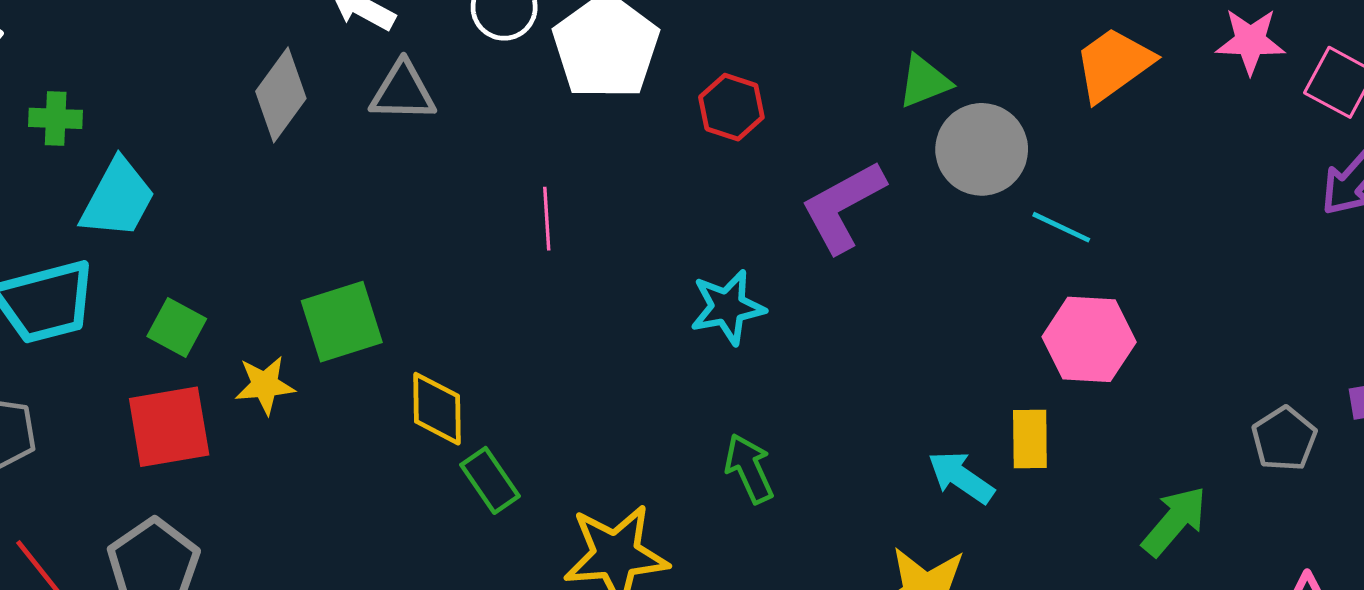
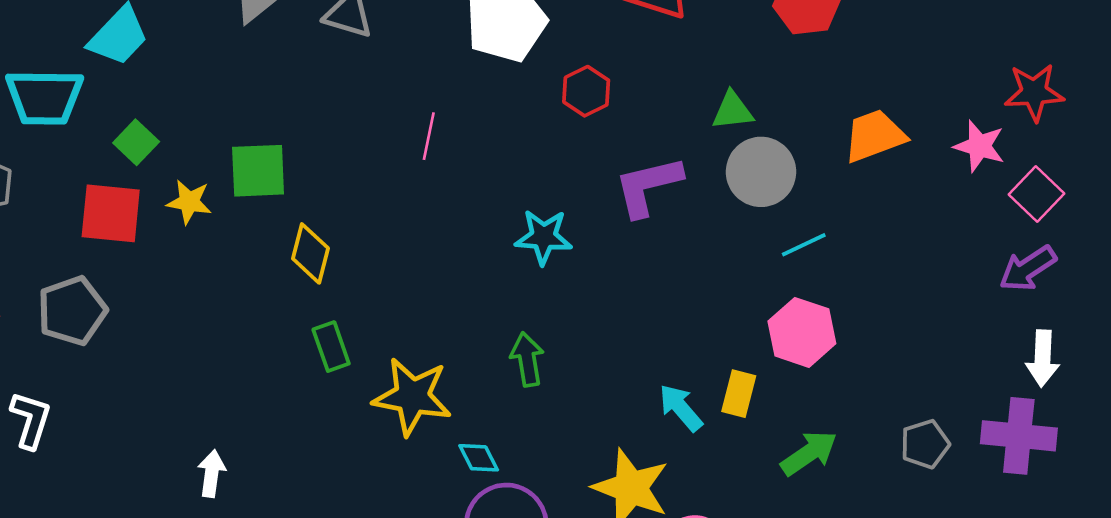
cyan line: (1061, 227) -> (804, 245), turned -66
green rectangle: (490, 480) -> (331, 347), moved
green arrow: (1174, 521) -> (809, 453), moved

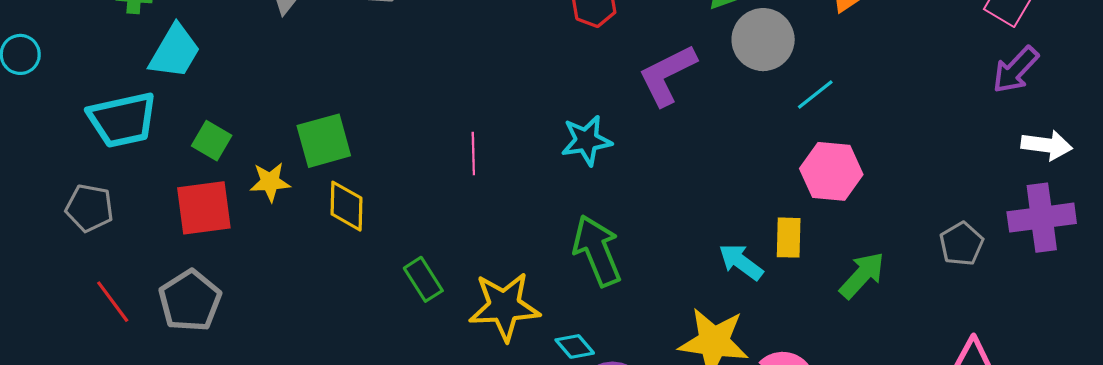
pink line: (429, 136) -> (473, 154), moved
yellow diamond: (311, 253) -> (346, 206), moved
white arrow: (1043, 358) -> (1047, 145), turned -72
green arrow: (527, 359) -> (597, 251), size x1.5

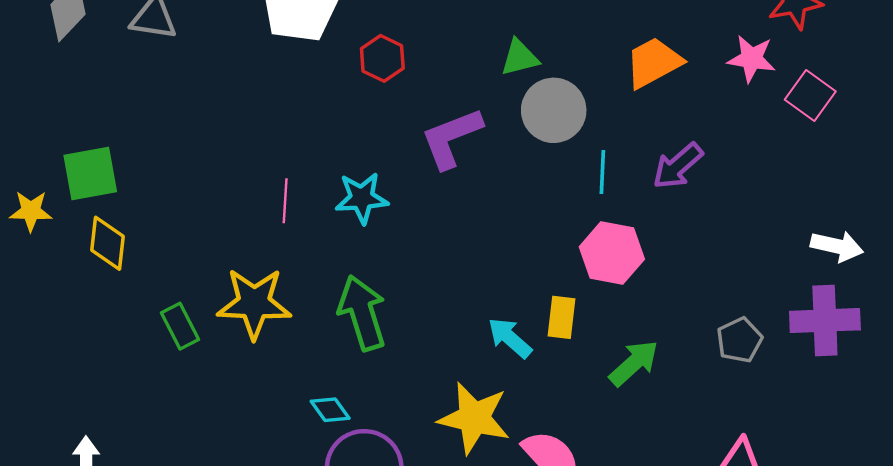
purple arrow: (1016, 70) -> (678, 166), moved
cyan line: (815, 94) -> (602, 172), turned -54
pink line: (473, 154) -> (285, 201), moved
yellow star: (504, 306) -> (254, 303), moved

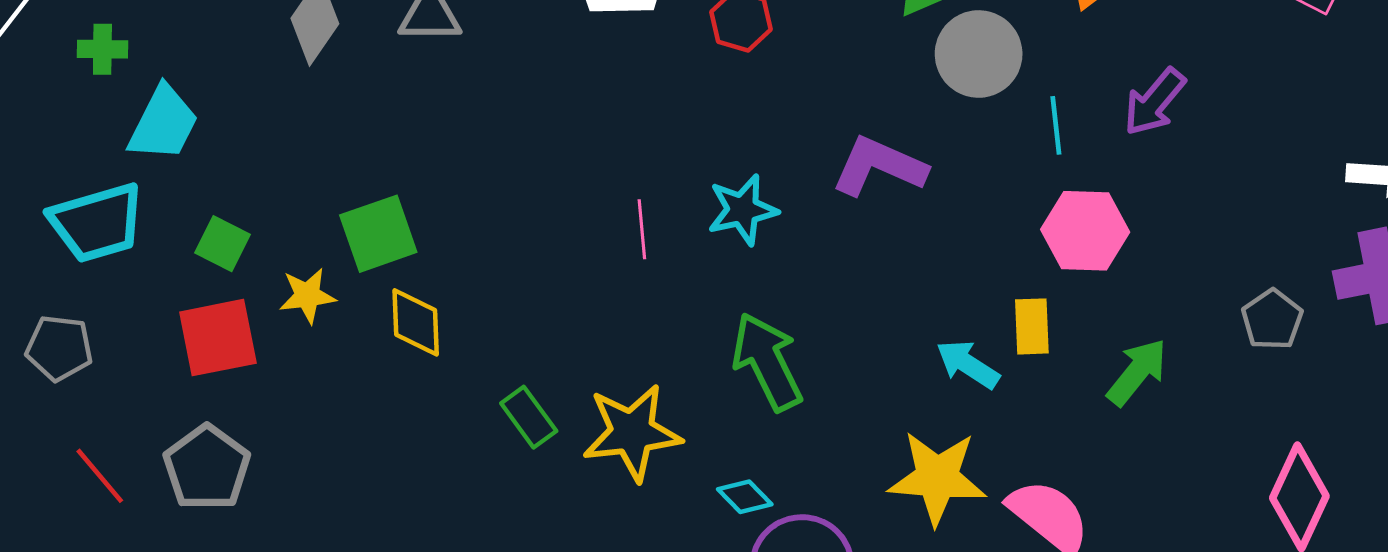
purple L-shape: (451, 138) -> (879, 166), moved, turned 54
yellow star: (254, 303) -> (632, 432), moved

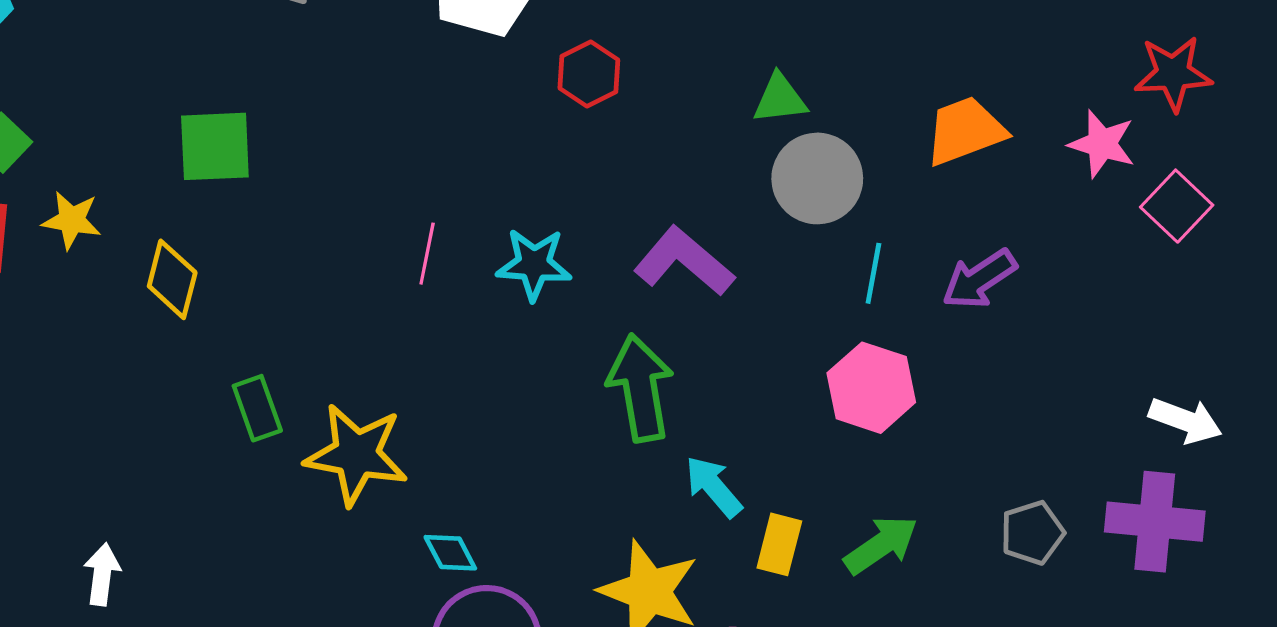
green square: (378, 234) -> (215, 146), moved
yellow rectangle: (1032, 326) -> (779, 544), moved
green arrow: (767, 362) -> (640, 388), moved

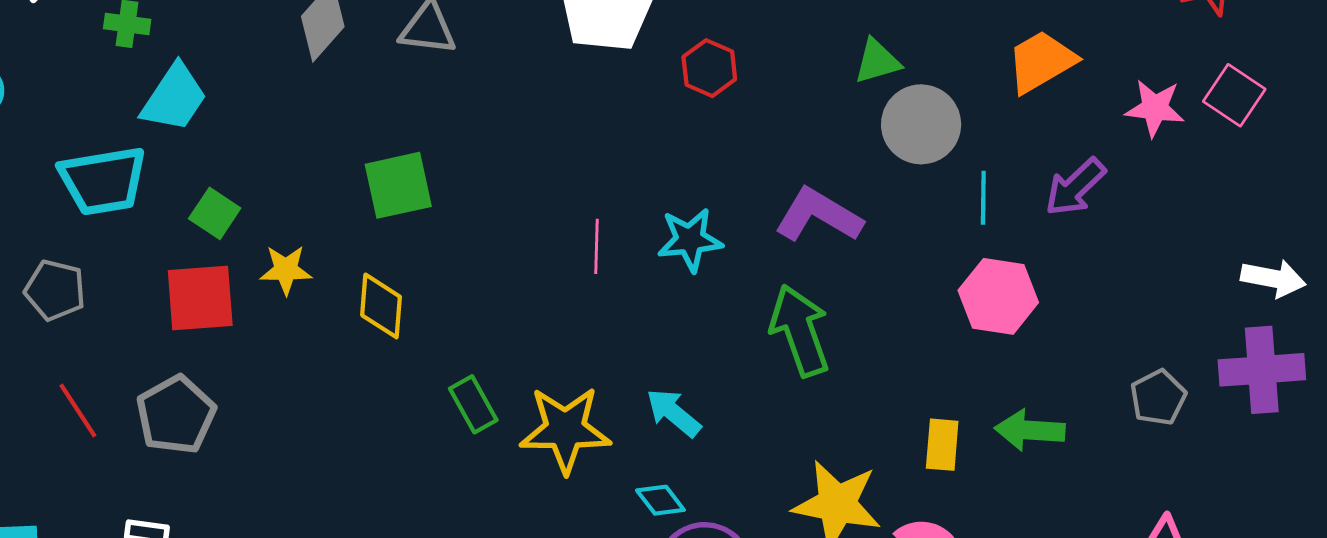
pink star: (1102, 144) -> (1155, 108), moved
cyan arrow: (714, 487) -> (673, 413), moved
green arrow: (881, 545) -> (1030, 430), turned -132

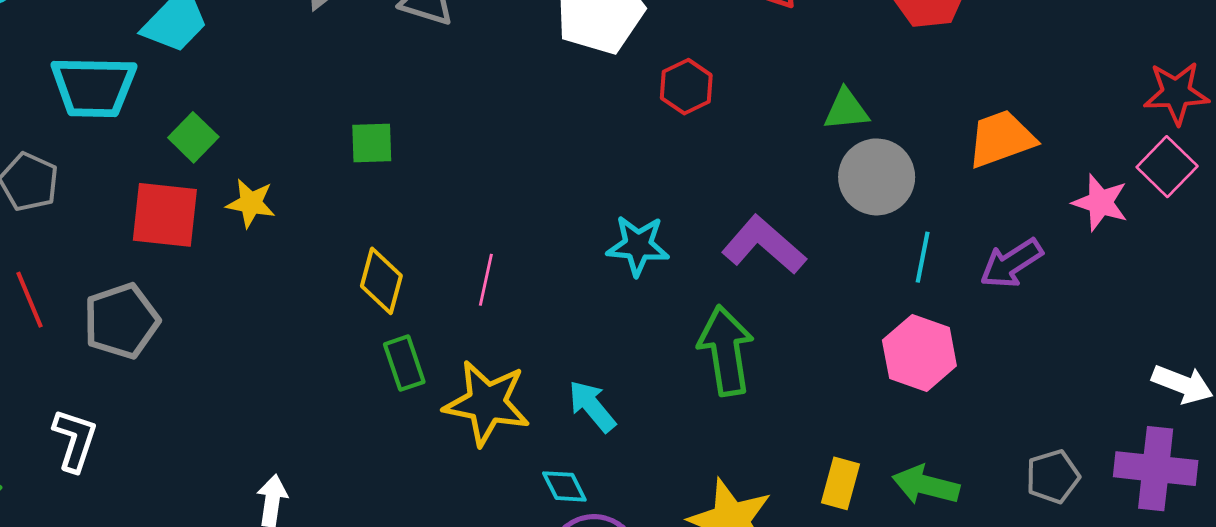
pink square: (1234, 95) -> (1167, 167), moved
green square: (398, 185) -> (372, 143), size x0.7
pink line: (596, 246) -> (486, 280), moved
yellow diamond: (381, 306) -> (381, 281), moved

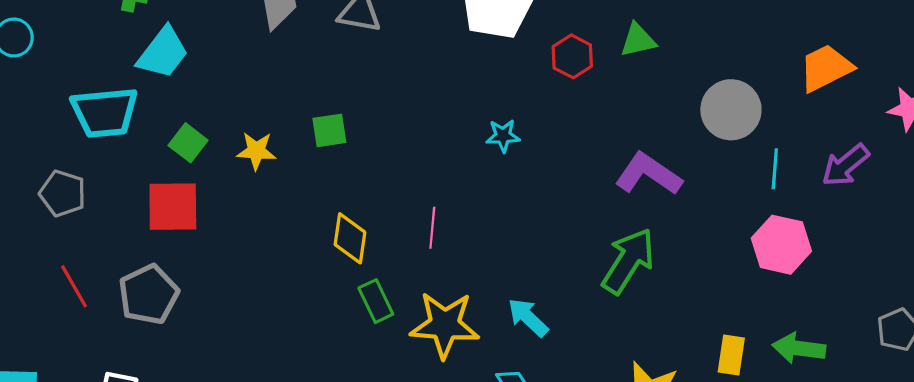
green triangle: (846, 110) -> (638, 40), moved
yellow star: (251, 203) -> (256, 151), moved
cyan star: (638, 246) -> (503, 136), moved, size x0.7
green arrow: (726, 351) -> (628, 261), turned 48

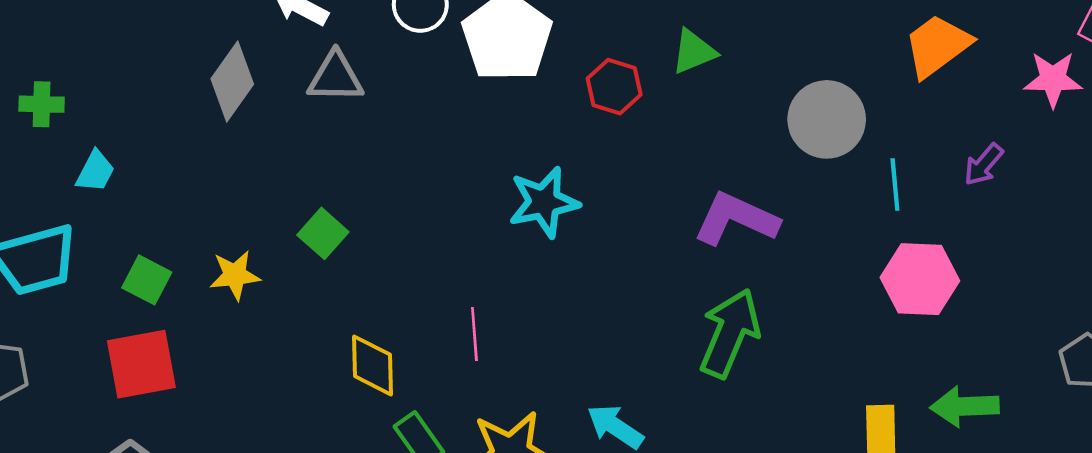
cyan trapezoid: (163, 53) -> (95, 171), size x0.6
green square: (329, 130) -> (323, 233), turned -30
cyan star: (503, 136) -> (544, 202), size x1.6
purple arrow: (845, 165) -> (984, 165), size x0.7

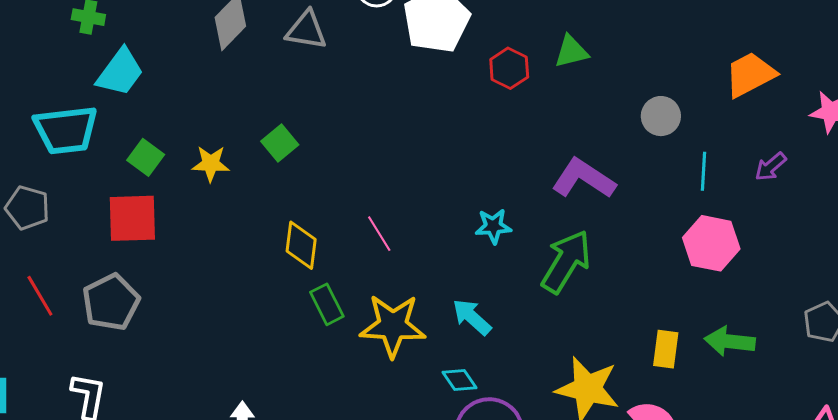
gray circle: (827, 119) -> (661, 116), size x0.7
cyan trapezoid: (95, 171) -> (120, 72), size x1.6
cyan star: (544, 202) -> (493, 226), moved, size x0.7
pink line: (474, 334) -> (379, 234), turned -36

